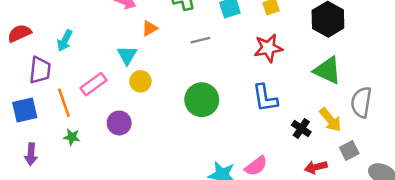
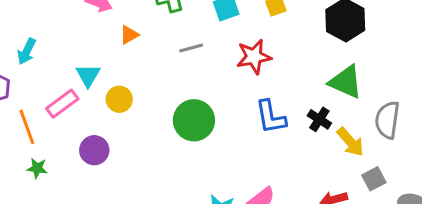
red star: (268, 48) -> (254, 57), moved
cyan triangle: (127, 55) -> (88, 75), moved
black cross: (301, 129) -> (319, 119), moved

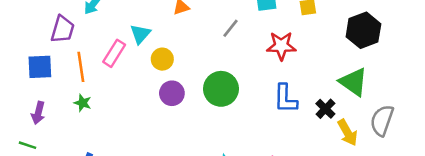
gray line: (191, 48) -> (230, 28), turned -48
pink rectangle: (62, 104) -> (114, 53), turned -32
purple circle: (94, 150) -> (172, 93), moved

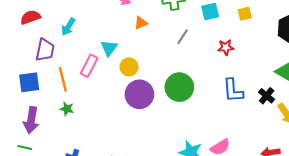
red star: (281, 46) -> (226, 47), size x0.7
purple circle: (172, 93) -> (139, 94), size x1.4
purple arrow: (38, 113) -> (31, 120), size x1.4

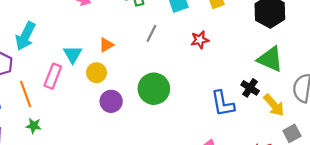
orange triangle: (141, 23) -> (106, 45), moved
cyan arrow: (68, 27) -> (25, 36), size x1.4
blue L-shape: (233, 90) -> (223, 104), moved
purple circle: (139, 94) -> (111, 101), size x0.7

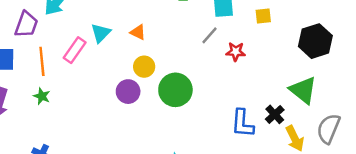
gray line: (152, 33) -> (210, 35), moved
orange triangle: (106, 45) -> (138, 32), turned 42
yellow circle: (96, 73) -> (144, 67), moved

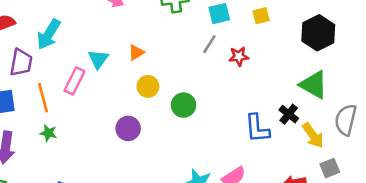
orange triangle: (138, 32) -> (136, 52), turned -49
green circle: (175, 90) -> (184, 105), size x0.7
purple circle: (128, 92) -> (128, 128), moved

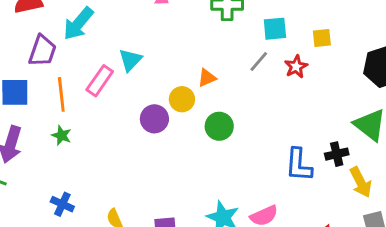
orange triangle: (136, 52) -> (207, 78), moved
red star: (239, 56) -> (296, 67), moved, turned -30
black cross: (289, 114) -> (337, 154), turned 30
purple circle: (128, 128) -> (154, 119), moved

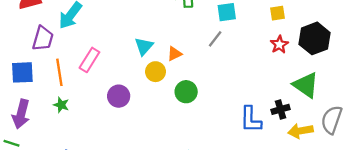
yellow square: (322, 38) -> (278, 13), moved
cyan triangle: (130, 60) -> (144, 46), moved
red star: (296, 67) -> (279, 45), moved
purple circle: (154, 119) -> (119, 96), moved
yellow arrow: (361, 182) -> (301, 131), turned 110

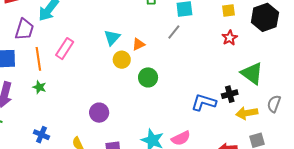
black hexagon: (315, 38) -> (265, 17), moved
purple circle: (119, 96) -> (99, 113), moved
blue L-shape: (251, 119) -> (204, 102), turned 105
gray semicircle: (332, 120) -> (274, 104), size x0.7

